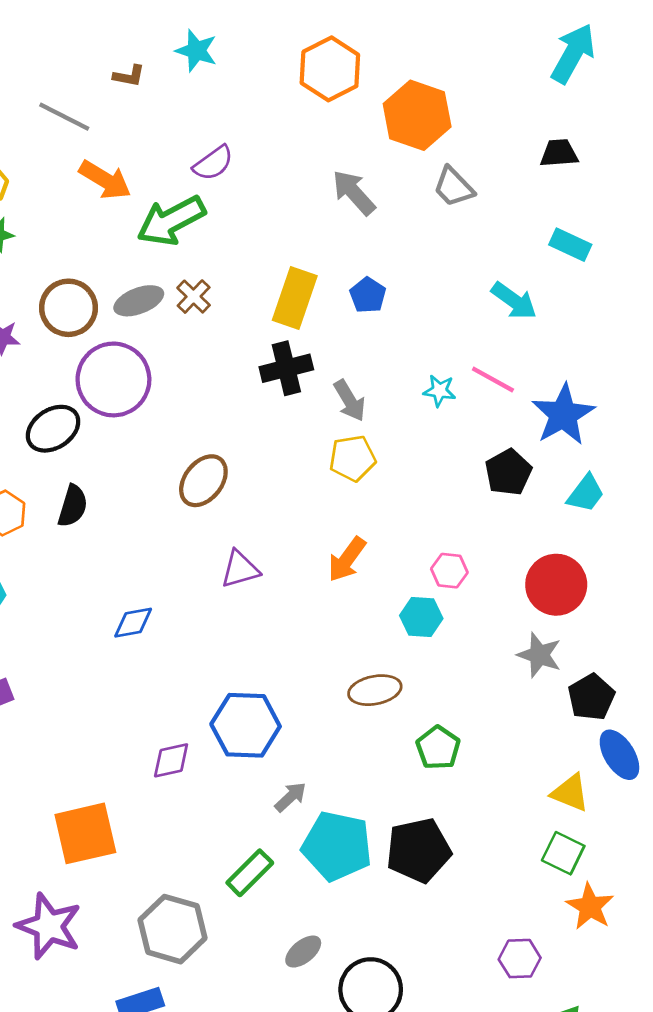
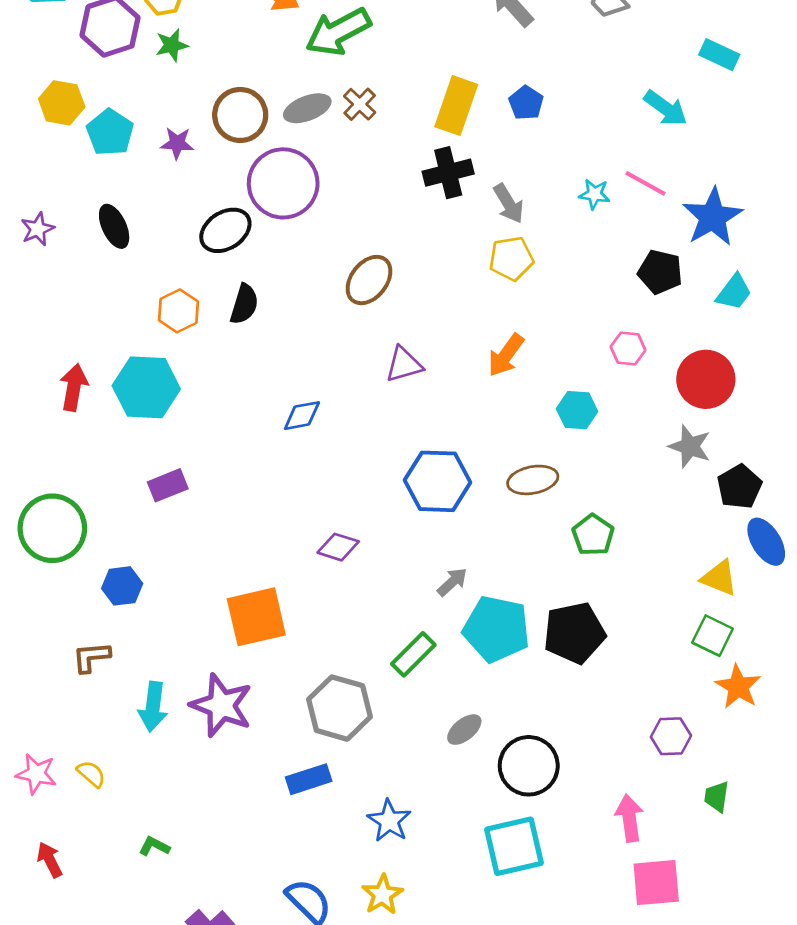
black pentagon: (508, 472) -> (660, 272), turned -30
pink hexagon: (449, 571) -> (628, 348), moved
blue hexagon: (246, 725) -> (437, 481), moved
purple diamond: (171, 760) -> (338, 547), turned 30

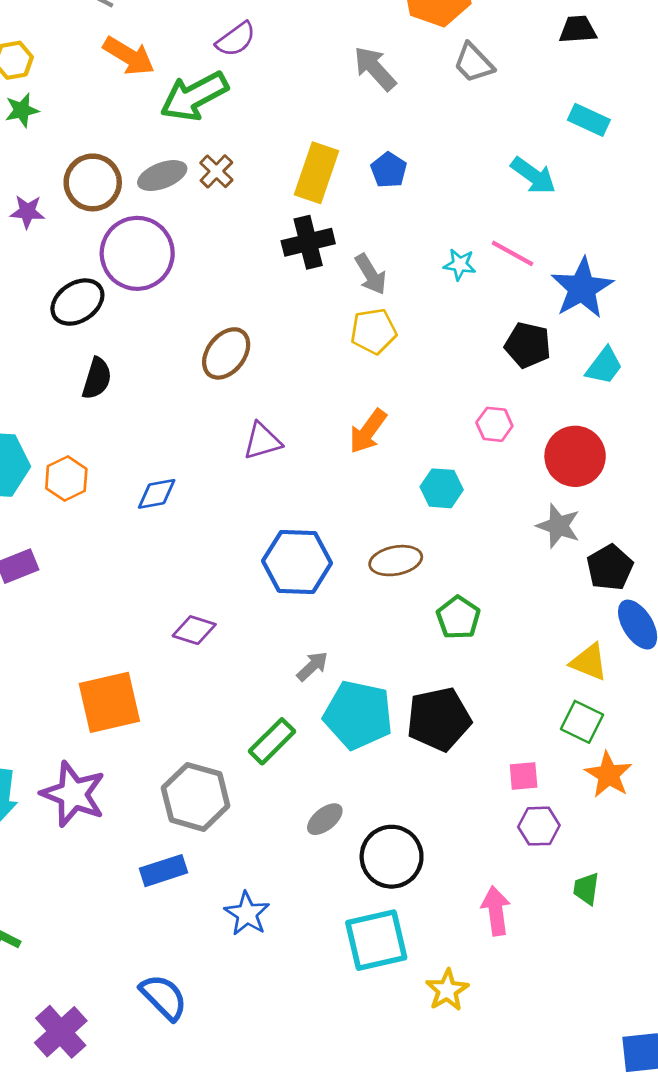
orange hexagon: (178, 311) -> (66, 479), moved
pink square: (656, 883) -> (524, 776), moved, size x0.6
yellow star: (382, 895) -> (447, 990), moved

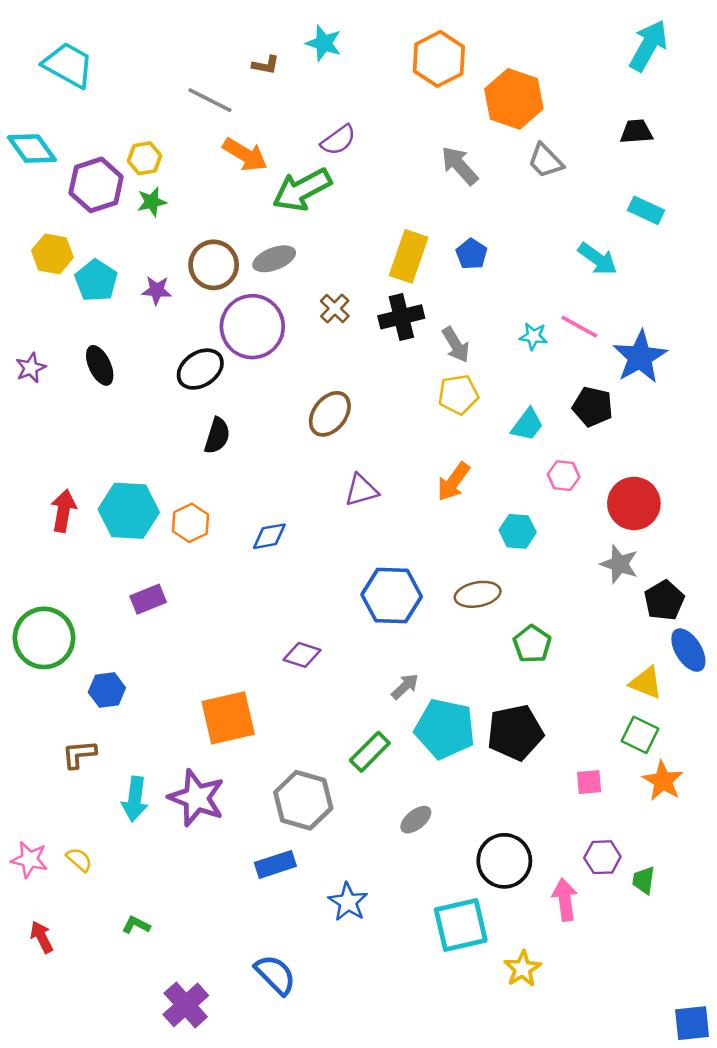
brown cross: (216, 171) -> (335, 308), moved
cyan trapezoid: (604, 366) -> (527, 425), moved
purple hexagon: (539, 826) -> (602, 857), moved
black circle: (392, 857) -> (504, 861), moved

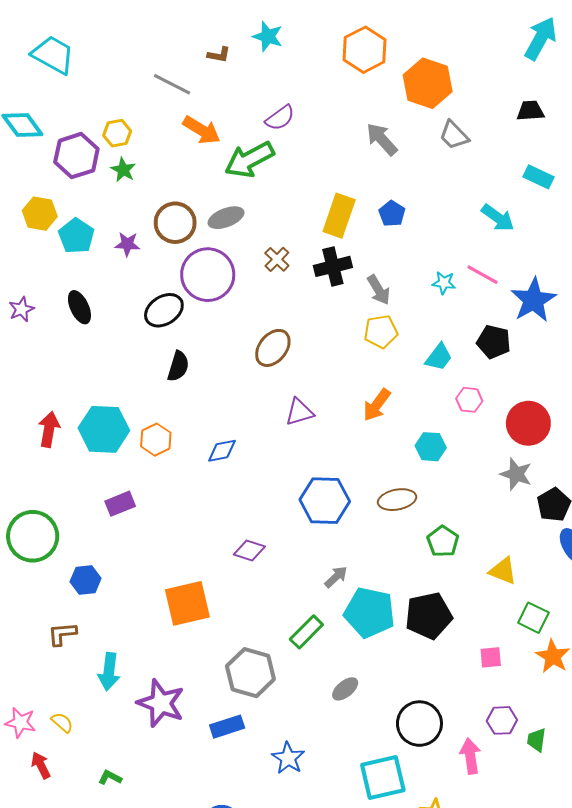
green star: (152, 202) -> (123, 170), turned -30
yellow triangle: (646, 683) -> (503, 571), moved
purple star: (197, 798) -> (161, 703), moved
red arrow: (42, 937) -> (41, 765), moved

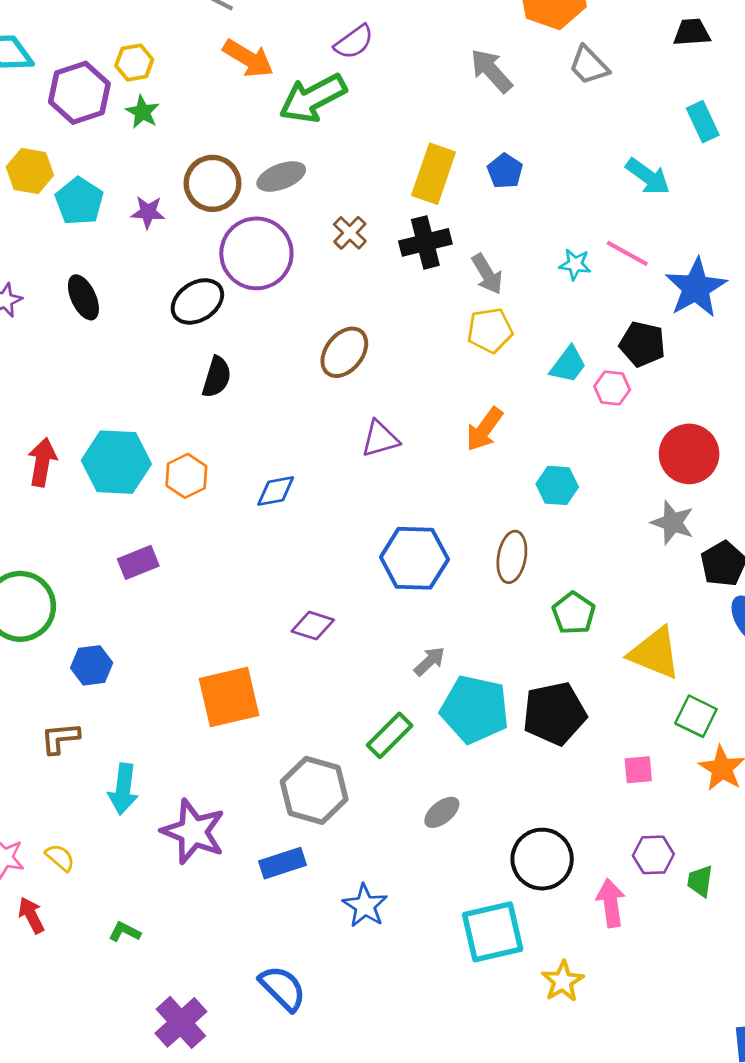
cyan rectangle: (539, 177) -> (703, 122), turned 40
pink hexagon: (469, 400) -> (612, 388), moved
brown ellipse: (397, 500) -> (512, 557), turned -69
yellow triangle: (503, 571) -> (655, 653), size x1.4

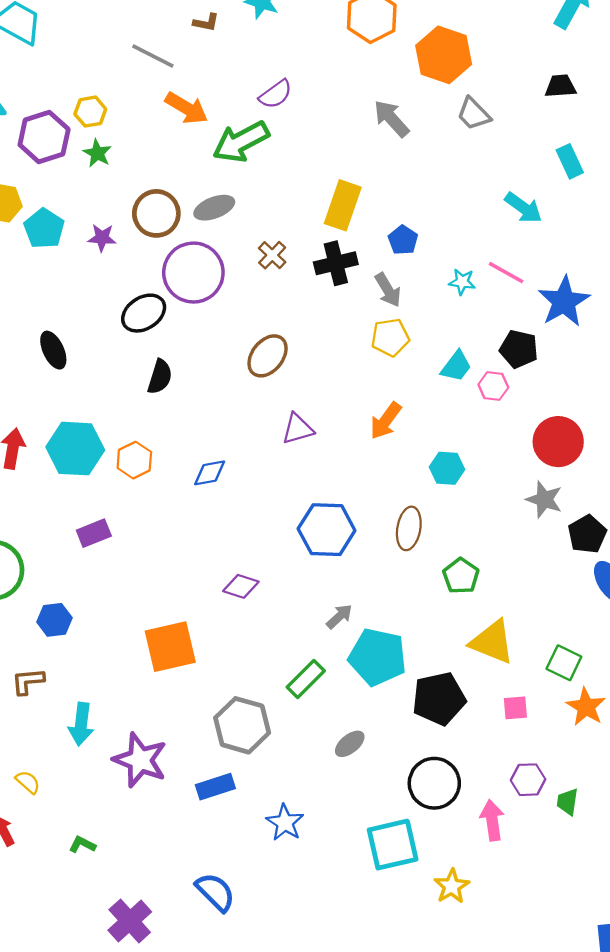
blue pentagon: (505, 171) -> (403, 240), moved
black ellipse: (83, 297) -> (53, 350), moved
yellow triangle: (655, 653) -> (492, 642), moved
black pentagon: (554, 713) -> (439, 699), moved

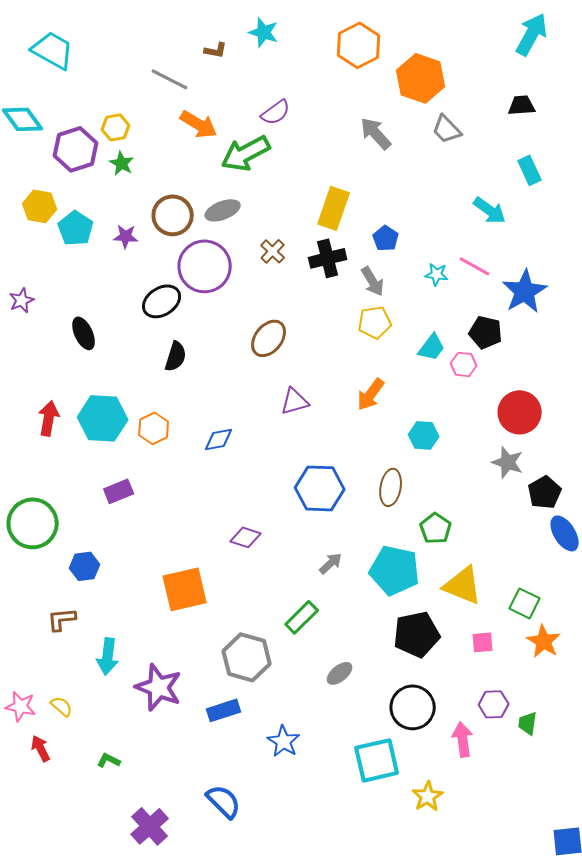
cyan pentagon: (378, 657) -> (395, 570), moved

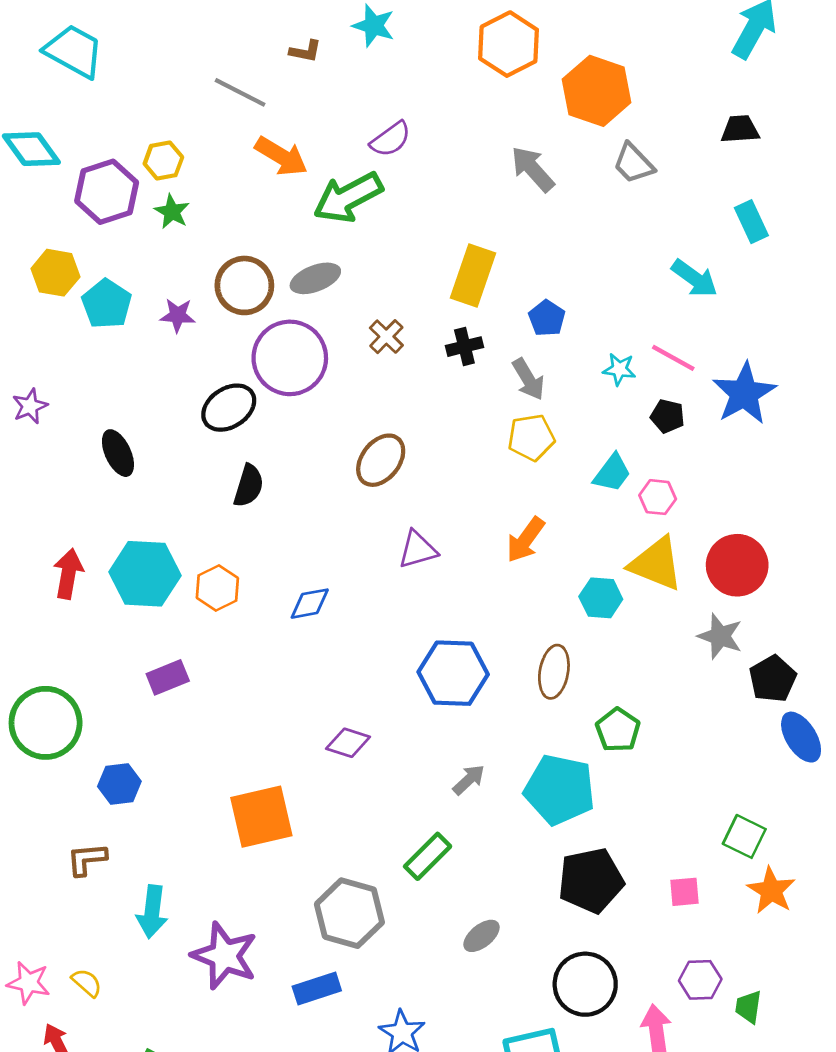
black cross: (328, 258) -> (464, 347), size x0.7
black pentagon: (486, 332) -> (668, 416), moved, size x0.7
yellow triangle: (463, 585) -> (656, 564), moved

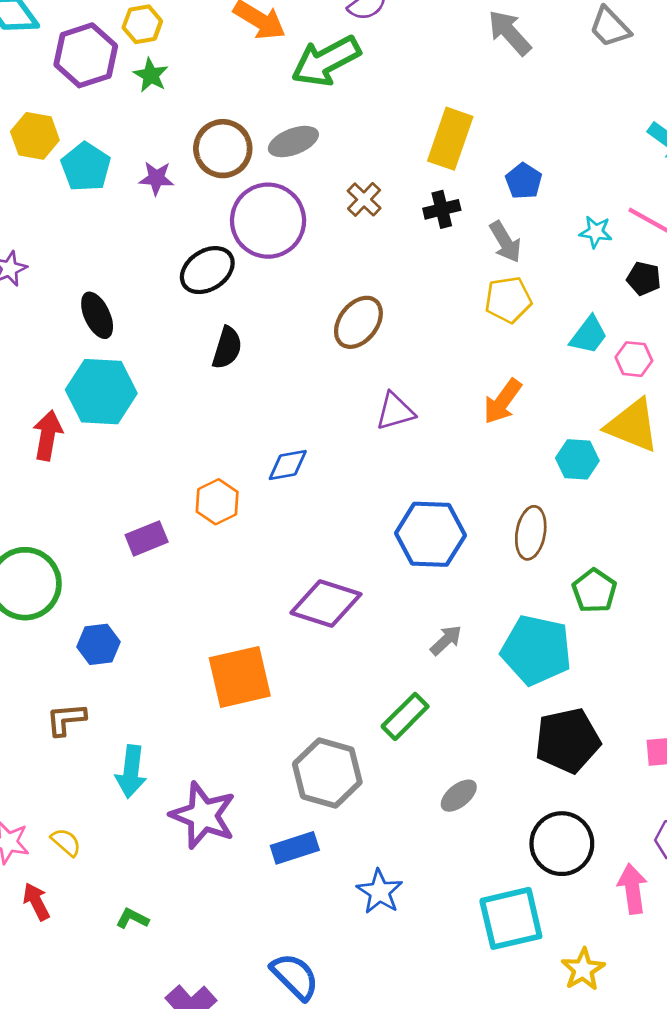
cyan hexagon: (145, 574) -> (101, 392), moved
orange hexagon: (217, 588) -> (217, 502), moved
purple diamond: (348, 743) -> (326, 603), size x1.6

